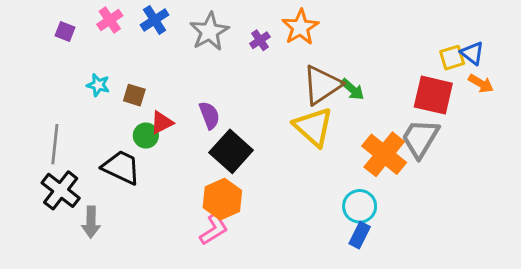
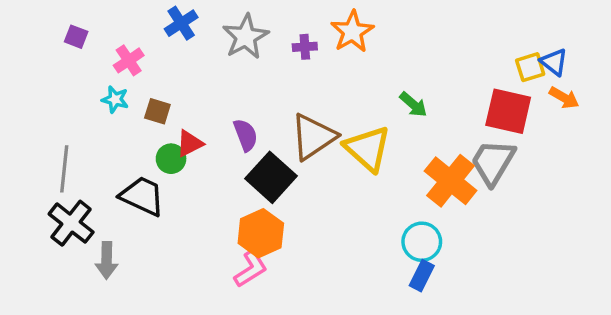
pink cross: (110, 20) -> (129, 60), moved
purple cross: (260, 40) -> (305, 47), turned 30
brown triangle: (322, 85) -> (313, 137), moved

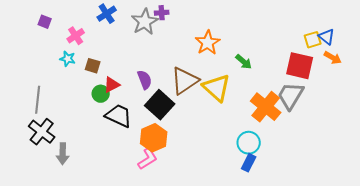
orange star: (352, 32) -> (208, 43), moved
purple cross: (305, 47) -> (162, 13), moved
black trapezoid: (142, 196) -> (119, 116), moved

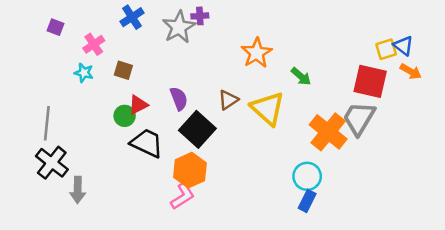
brown square: (93, 66) -> (123, 70), moved
brown triangle: (185, 81) -> (228, 100), size x0.6

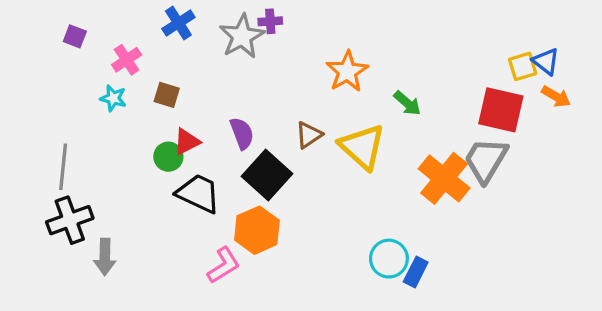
black cross: (52, 163) -> (70, 220), turned 32
cyan circle: (307, 176) -> (389, 259), moved
pink L-shape: (183, 196) -> (224, 265), moved

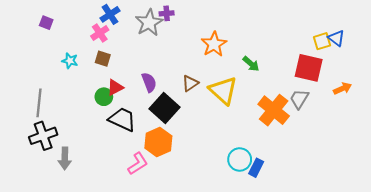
pink cross: (127, 60) -> (100, 33), moved
orange arrow: (556, 97) -> (343, 88), moved, turned -54
gray trapezoid: (486, 160) -> (299, 99), size x0.7

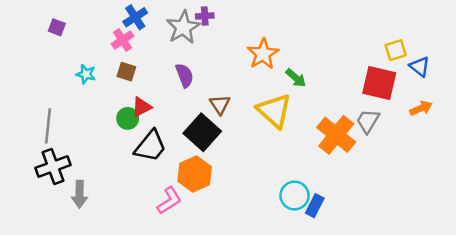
blue triangle: (336, 38) -> (420, 67), moved
green arrow: (251, 64) -> (296, 78), moved
purple semicircle: (149, 82) -> (185, 75), moved
brown triangle: (190, 83) -> (220, 104), moved, turned -30
black trapezoid: (122, 119) -> (150, 146), turned 104

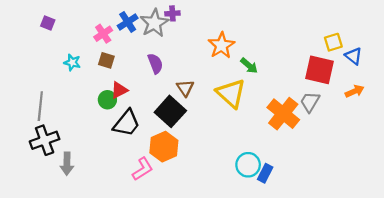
blue cross: (135, 17) -> (128, 22), moved

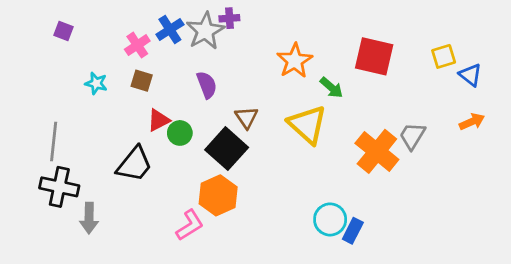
red square: (319, 70) -> (374, 56), moved
green circle: (107, 100) -> (180, 133), moved
black trapezoid: (127, 123) -> (134, 164), moved
black cross: (45, 140) -> (59, 187), turned 32

